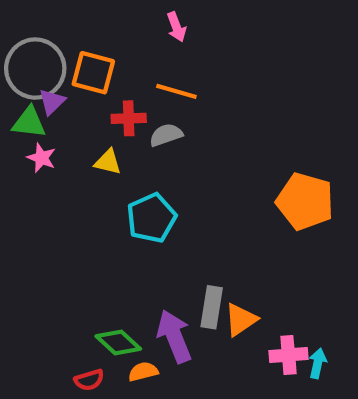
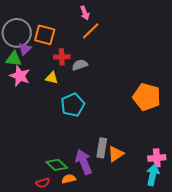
orange line: (176, 91) -> (91, 31), moved, turned -60
pink star: (41, 158) -> (20, 76), size x1.5
pink cross: (288, 355) -> (157, 158), moved
cyan arrow: (318, 363) -> (153, 175), size x1.5

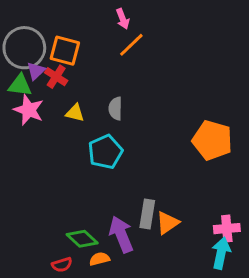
red cross: (62, 57) -> (56, 77), moved, turned 35
gray semicircle: (80, 65) -> (115, 108), moved, turned -70

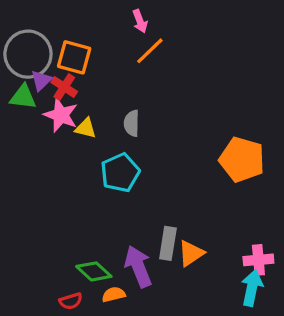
pink star: (29, 110) -> (61, 115), moved

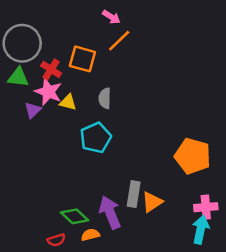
pink arrow: (140, 21) -> (111, 17), turned -36
orange square: (74, 57) -> (82, 59), moved
purple triangle: (41, 80) -> (33, 110), moved
orange pentagon: (242, 159) -> (193, 156), moved

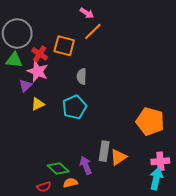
yellow triangle: (68, 102) -> (38, 104), moved, turned -40
purple arrow: (110, 212) -> (86, 165), size x0.7

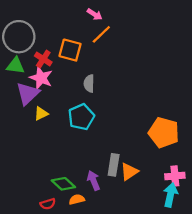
purple triangle: (25, 86) -> (28, 94), size x1.6

